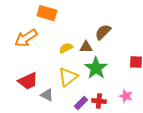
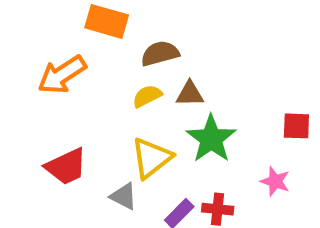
brown semicircle: (103, 32) -> (160, 53), moved, turned 30
gray triangle: (47, 95) -> (124, 196), moved
pink star: (126, 96) -> (275, 181), moved

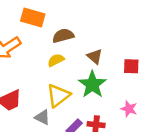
brown triangle: (190, 94) -> (95, 56), moved, turned 42
red square: (296, 126) -> (131, 66), moved

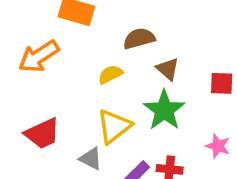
brown semicircle: (63, 36) -> (139, 38), moved

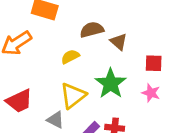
brown triangle: (168, 69) -> (119, 42), moved
pink star: (218, 146) -> (151, 93), moved

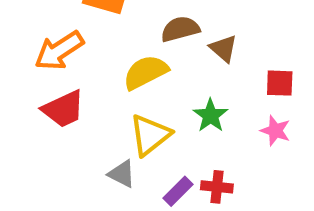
yellow semicircle: (70, 57) -> (146, 72), size x1.5
green star: (111, 83) -> (210, 116), size x0.7
red trapezoid: (19, 101) -> (63, 109), moved

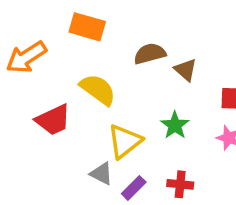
orange arrow: (59, 51) -> (26, 57), moved
yellow semicircle: (146, 72) -> (98, 89), moved, turned 63
purple rectangle: (178, 191) -> (134, 188), moved

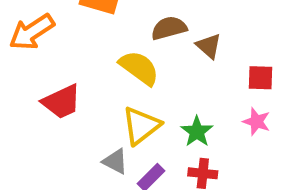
yellow semicircle: (98, 89) -> (139, 68), moved
green star: (175, 125) -> (197, 132), moved

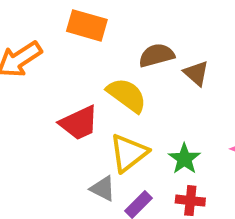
red trapezoid: (61, 102) -> (79, 123), moved

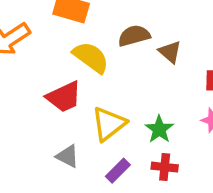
yellow semicircle: (127, 95) -> (91, 57), moved
gray triangle: (103, 189) -> (67, 156), moved

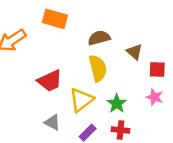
brown triangle: (170, 52) -> (134, 52), moved
yellow semicircle: (91, 57) -> (98, 68), moved, turned 40

